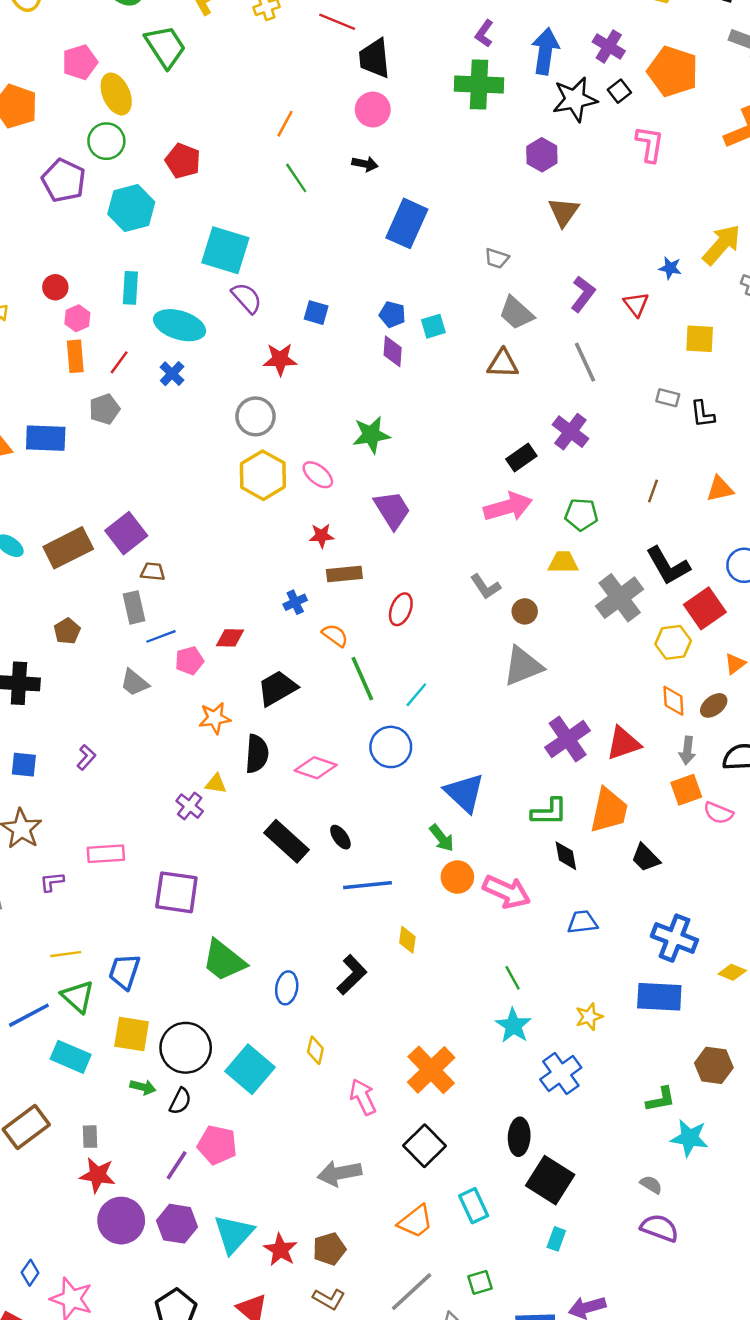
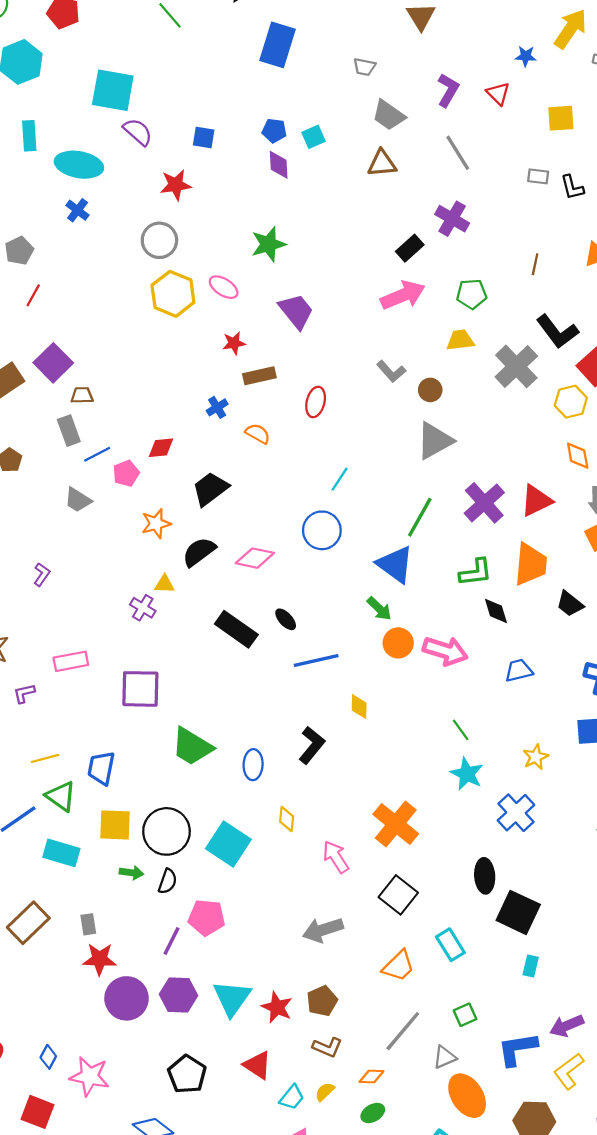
red line: (119, 362) -> (33, 295), moved
green line: (362, 679) -> (420, 517), moved, turned 60
black semicircle: (257, 754) -> (199, 552), turned -124

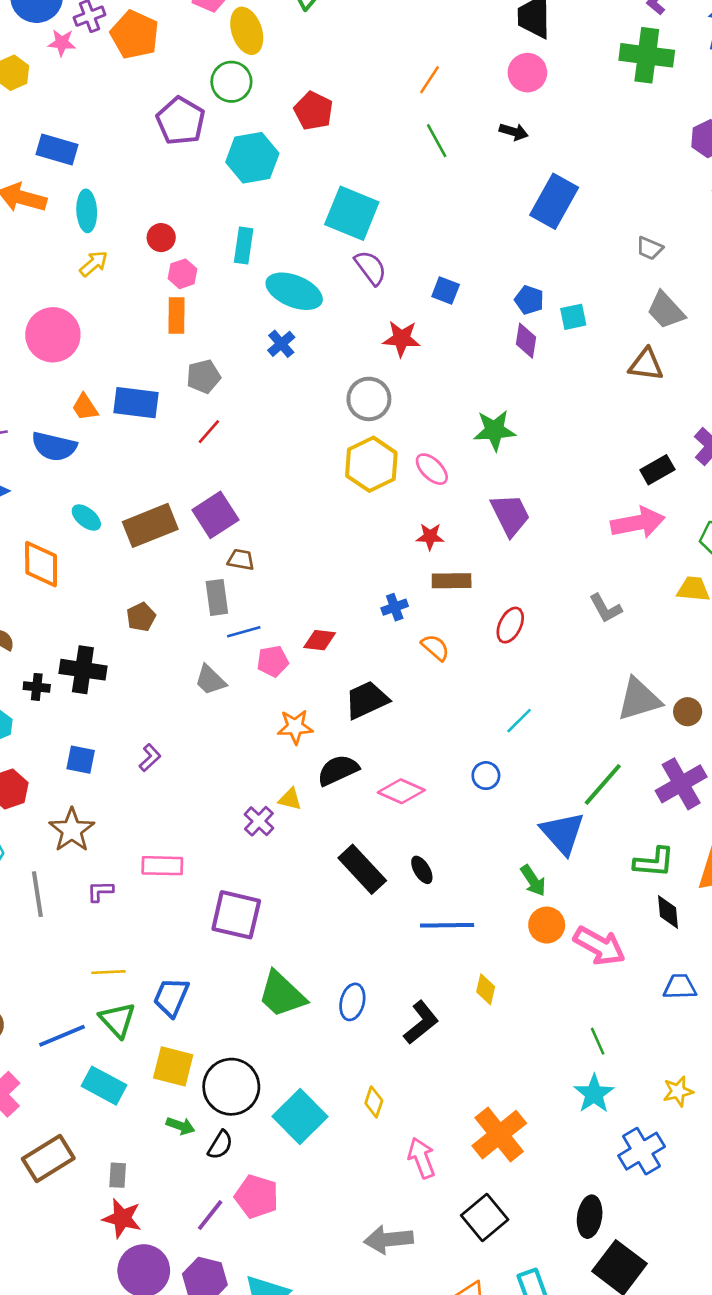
brown circle: (430, 390) -> (688, 712), moved
blue circle: (322, 530) -> (486, 776), size x0.6
blue ellipse: (253, 765) -> (352, 1002), moved

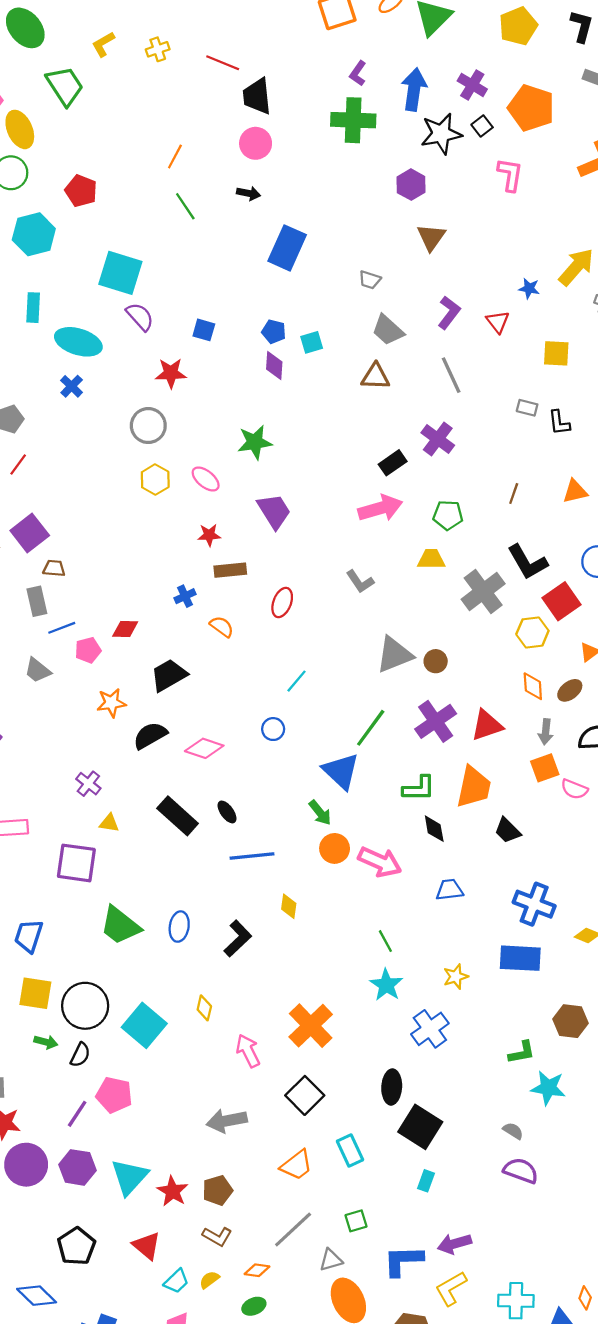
yellow hexagon: (371, 464) -> (155, 480), size x0.7
yellow triangle: (290, 799) -> (109, 823), moved

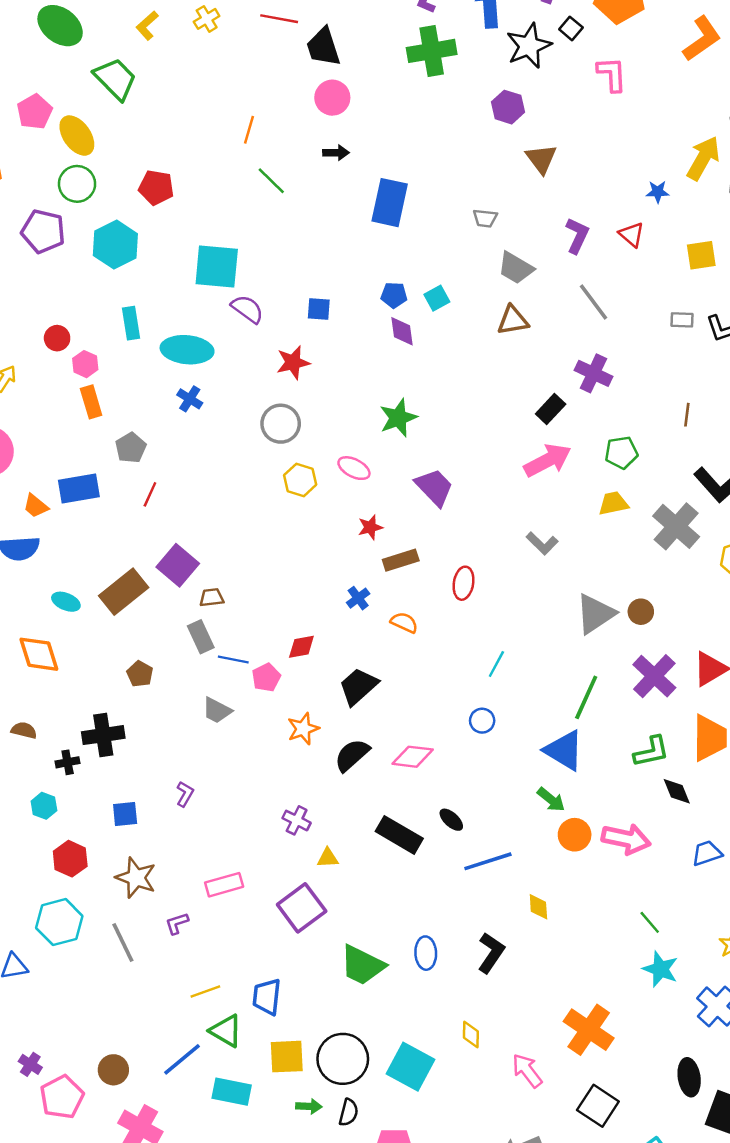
blue line: (62, 628) -> (233, 660), turned 44
purple square: (76, 863) -> (302, 908), turned -33

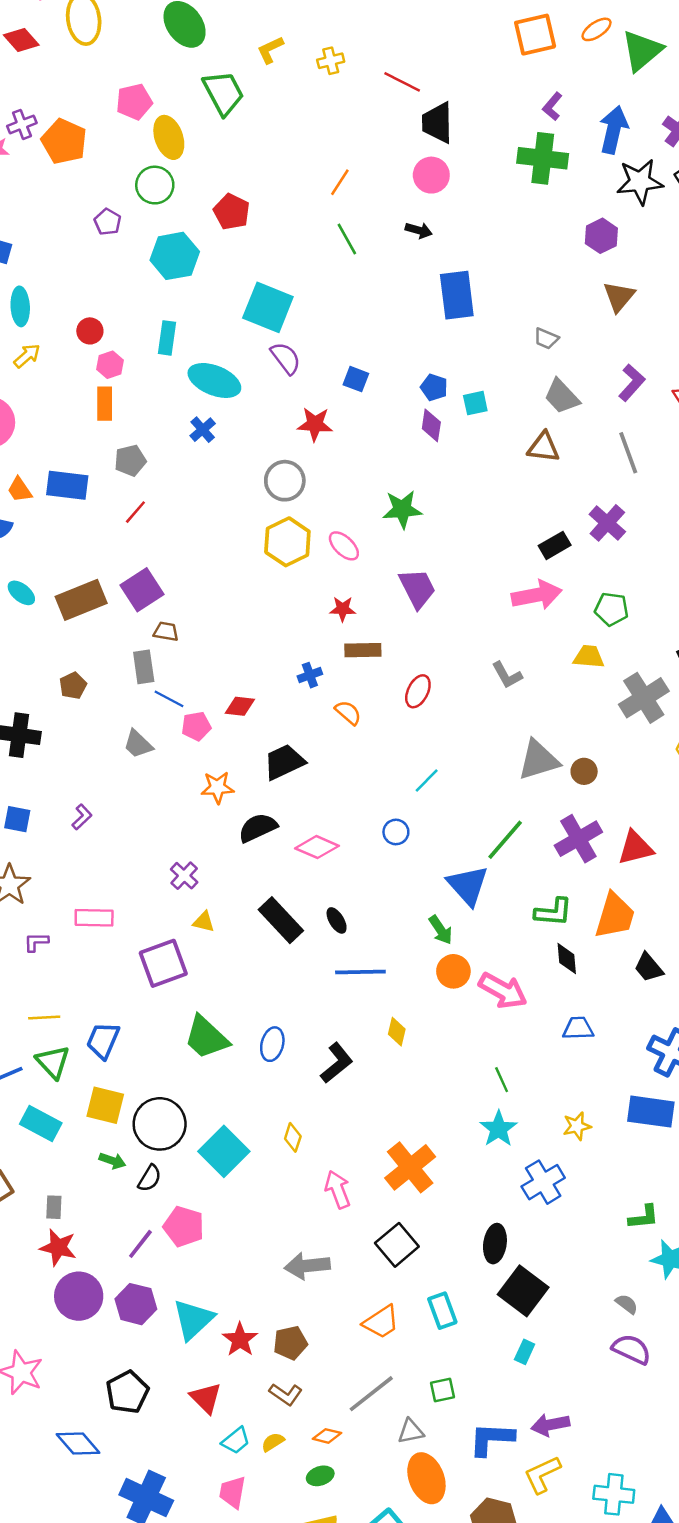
blue rectangle: (390, 203) -> (457, 295), turned -36
purple pentagon: (43, 231) -> (108, 222), size x0.6
yellow hexagon: (300, 480) -> (287, 542), size x1.4

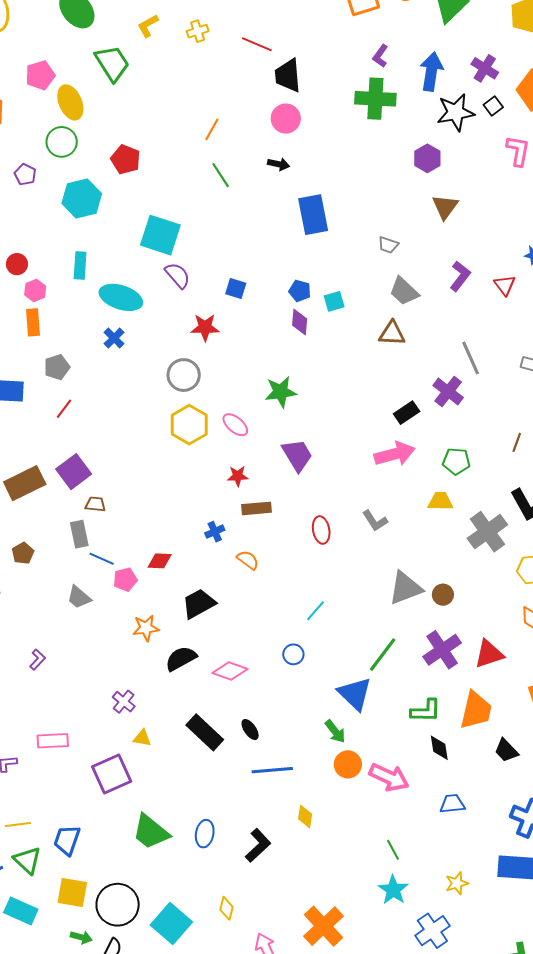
gray line: (628, 453) -> (471, 358), moved
red ellipse: (418, 691) -> (321, 530), moved, turned -32

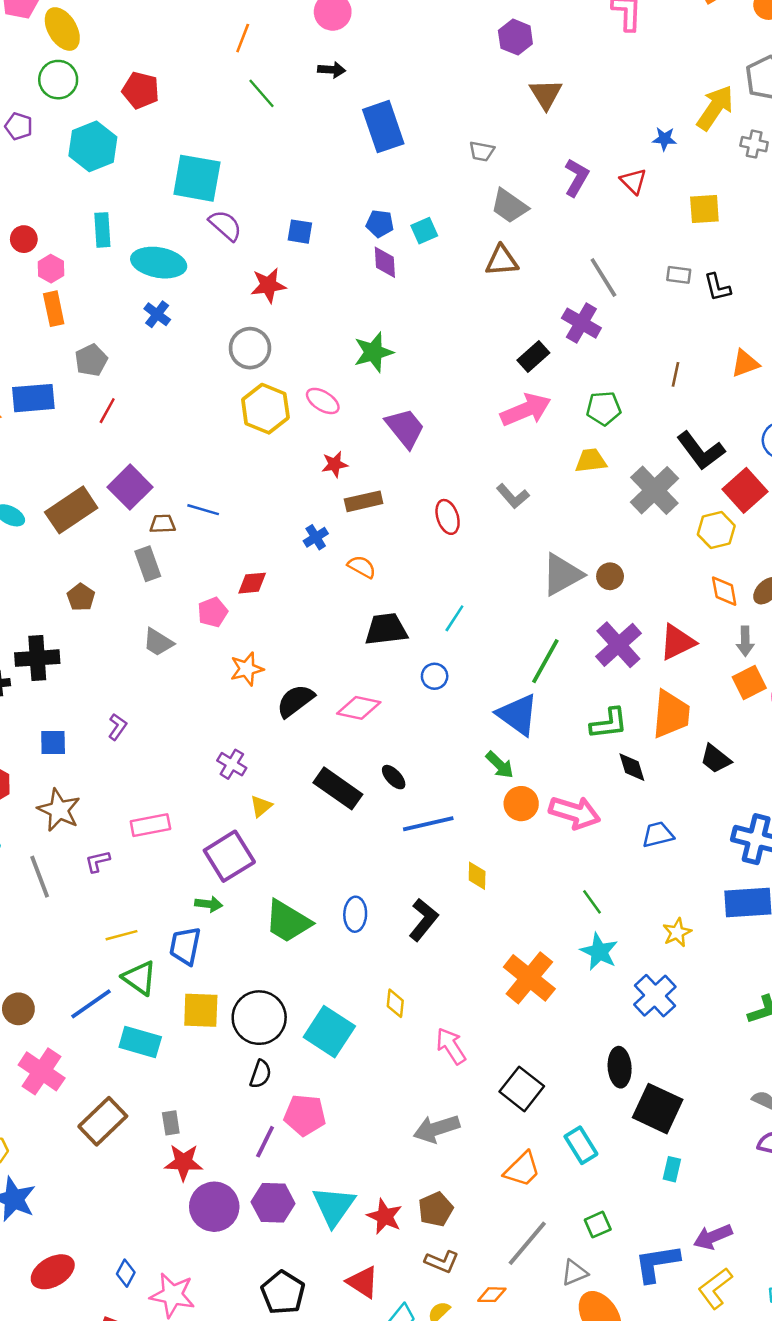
blue line: (102, 559) -> (203, 510), moved
black trapezoid: (199, 604) -> (386, 629), moved, turned 30
yellow triangle: (142, 738) -> (261, 806), turned -42
orange cross: (324, 926) -> (529, 978), moved
green arrow: (81, 937) -> (209, 904), moved

